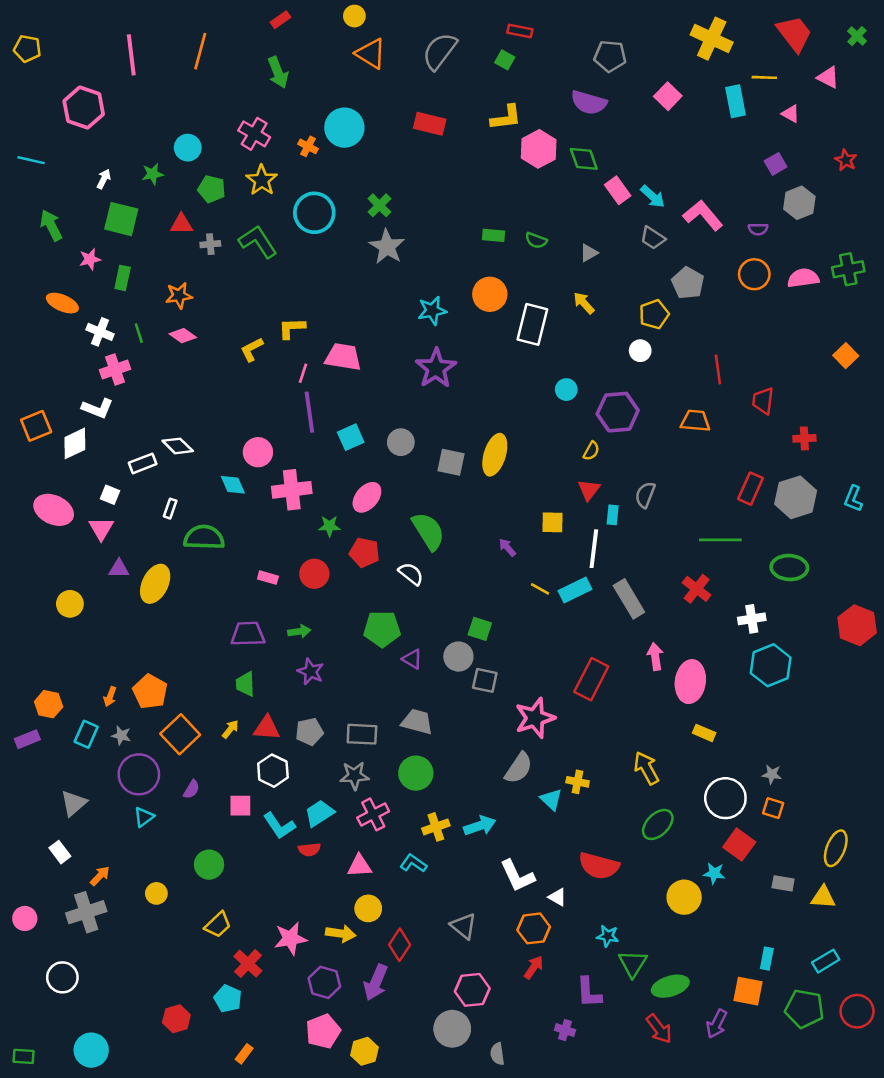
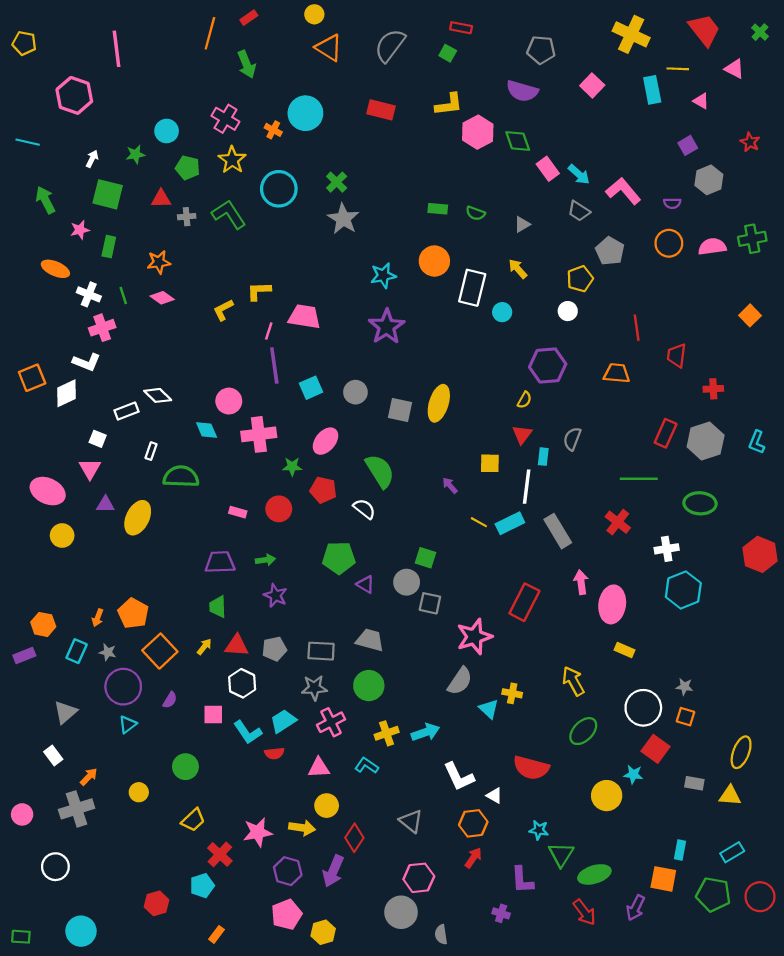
orange line: (200, 51) -> (210, 33), moved
cyan circle: (566, 390) -> (502, 312), moved
pink ellipse: (54, 510) -> (48, 491), moved
cyan pentagon: (228, 999) -> (202, 886), turned 30

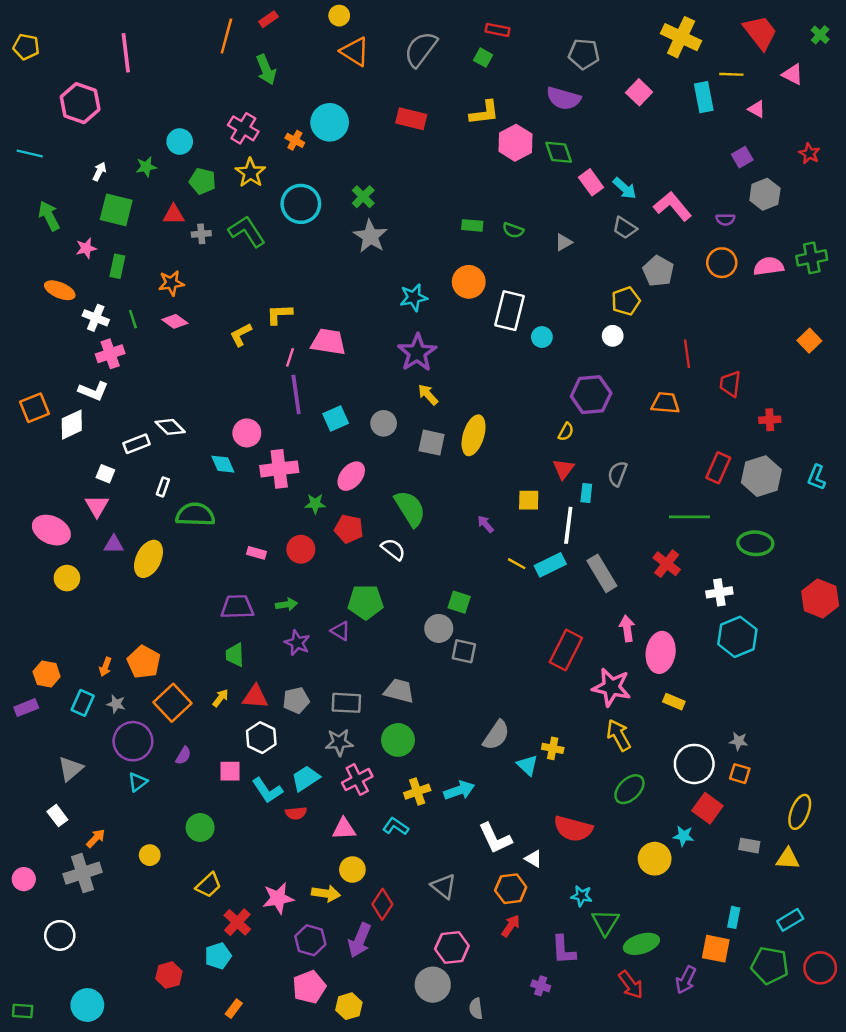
yellow arrow: (518, 269) -> (428, 395), moved
purple triangle: (365, 584) -> (340, 631), moved
pink star: (474, 637) -> (611, 687), moved, turned 30

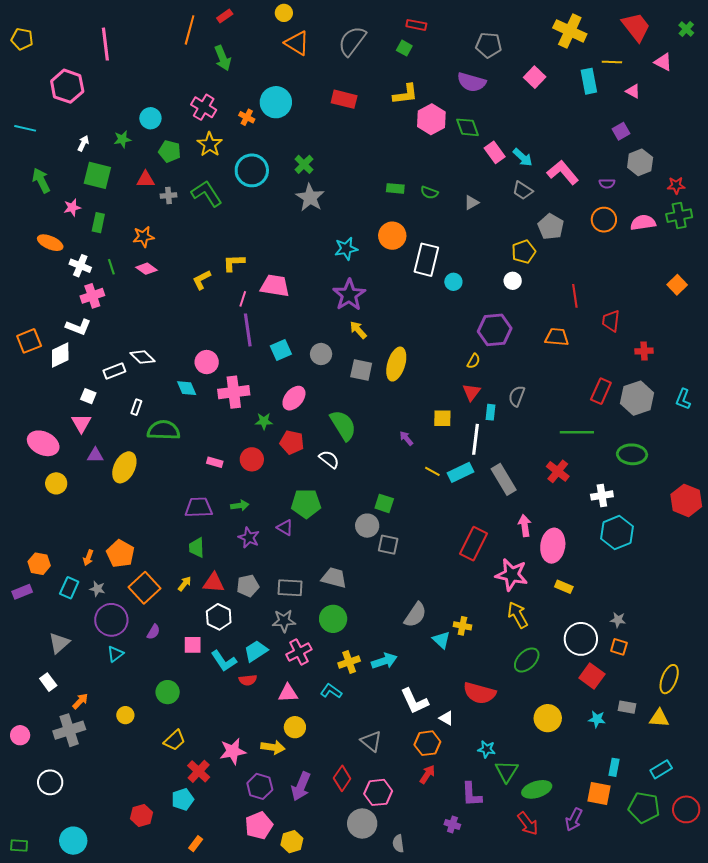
red star: (809, 154) -> (676, 185), moved, turned -30
cyan star: (683, 836) -> (597, 719), moved
red diamond: (382, 904) -> (342, 778), moved

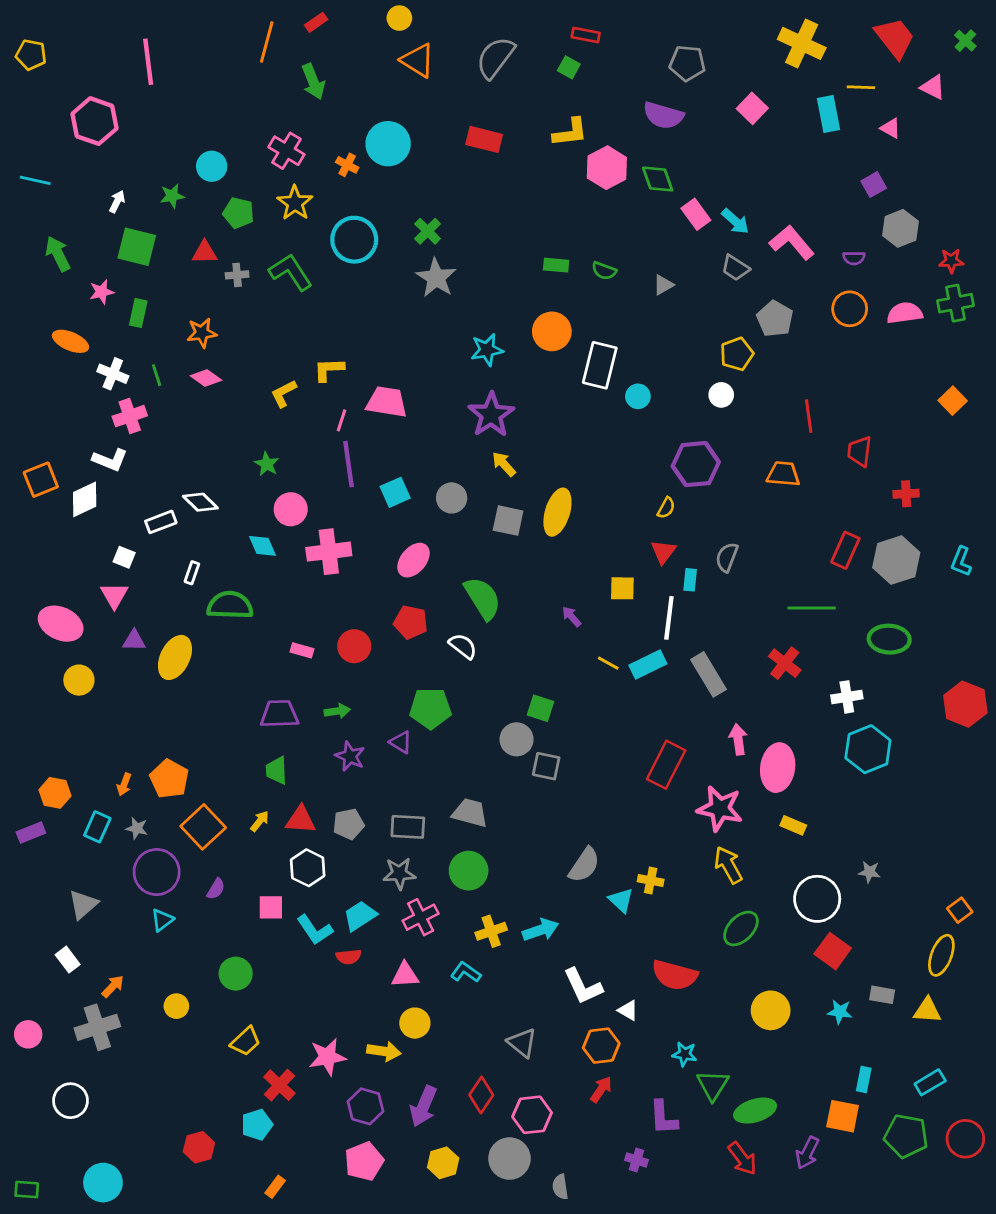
green star: (264, 421) -> (267, 464), moved, turned 30
orange square: (619, 647) -> (960, 910), moved, turned 36
yellow hexagon: (292, 842) -> (443, 1163), moved

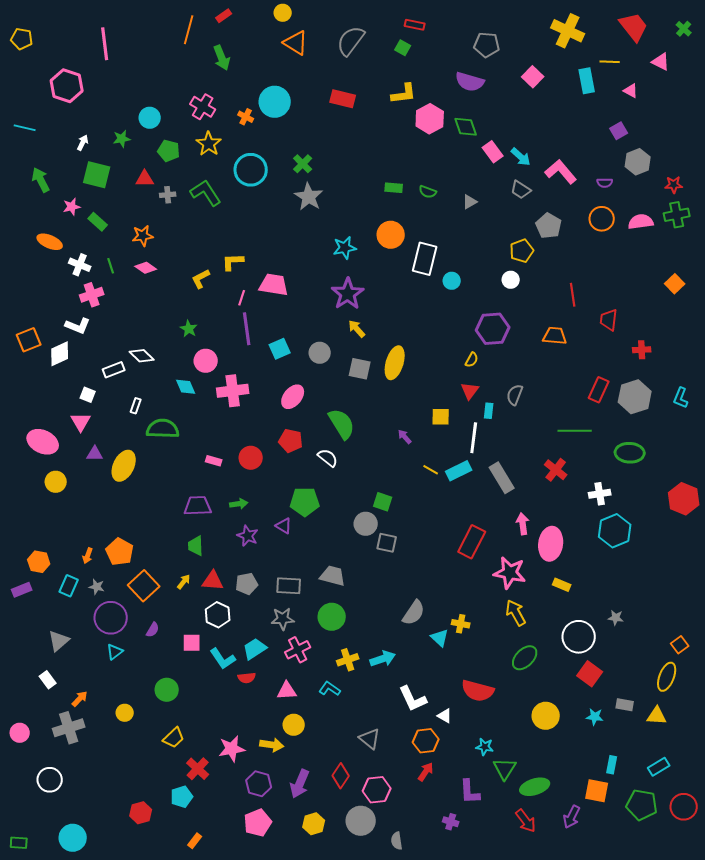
green rectangle: (138, 313) -> (98, 222), turned -60

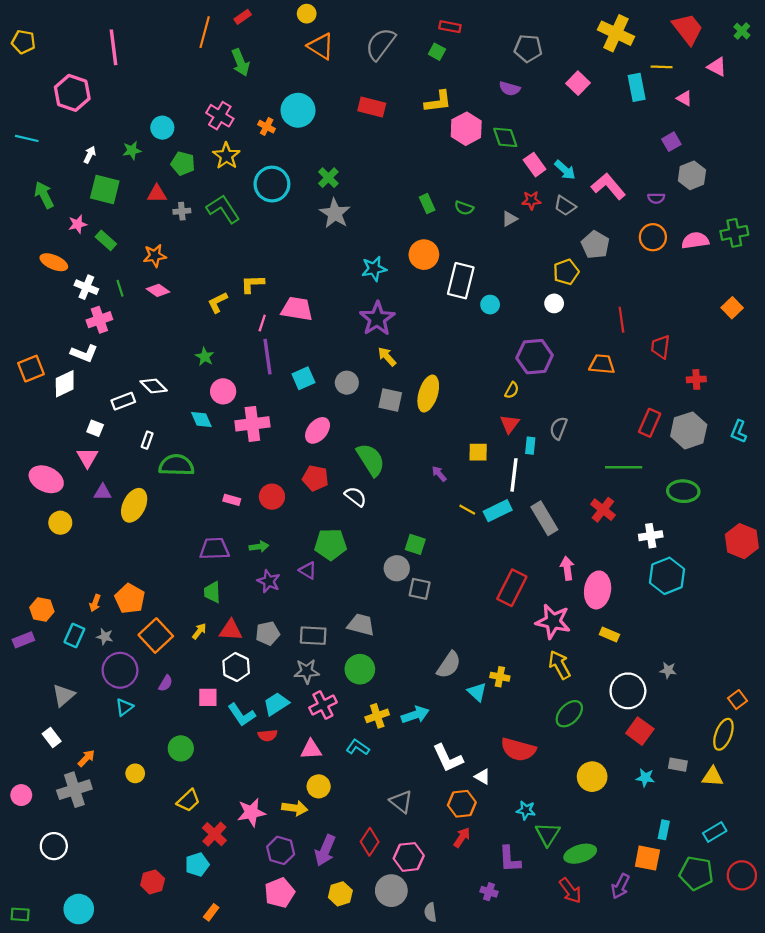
purple semicircle: (470, 82) -> (510, 89), size x0.7
red star: (674, 185) -> (531, 200), moved
green rectangle: (394, 188) -> (427, 204), turned 60

